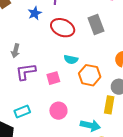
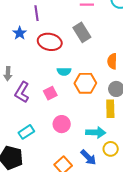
purple L-shape: (26, 72) -> (22, 92), turned -40

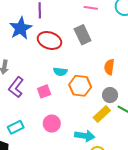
blue star: (20, 33) -> (21, 28), size x1.6
yellow rectangle: (110, 109) -> (102, 114), turned 42

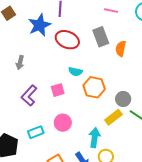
orange semicircle: (109, 67) -> (121, 49), moved
purple L-shape: (16, 87) -> (29, 95), moved
cyan rectangle: (16, 127) -> (36, 132), moved
cyan arrow: (85, 136) -> (95, 138), turned -96

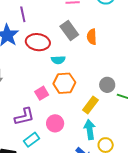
cyan semicircle: (75, 72) -> (58, 60), moved
orange hexagon: (94, 87) -> (64, 83), moved
purple L-shape: (29, 95) -> (24, 117), moved, turned -130
yellow rectangle: (113, 117) -> (90, 105), moved

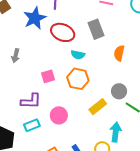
orange semicircle: (92, 37) -> (119, 53), moved
pink square: (42, 93) -> (48, 76), moved
cyan arrow: (90, 130) -> (116, 132), moved

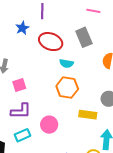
blue star: (35, 18) -> (22, 28), size x0.6
pink square: (48, 76) -> (19, 85), moved
yellow rectangle: (98, 107) -> (88, 115), turned 48

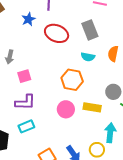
cyan semicircle: (66, 63) -> (88, 57), moved
pink circle: (49, 125) -> (66, 109), moved

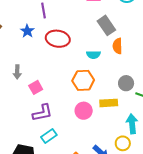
gray rectangle: (90, 30) -> (106, 25), moved

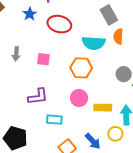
cyan semicircle: (93, 55) -> (94, 43), size x1.6
pink square: (36, 87) -> (44, 59), moved, turned 32
yellow rectangle: (109, 103) -> (103, 108), moved
cyan rectangle: (49, 136) -> (54, 120), moved, turned 35

